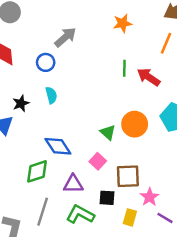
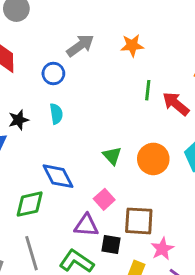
orange star: (123, 23) -> (132, 45), moved
green triangle: (108, 132) -> (112, 156), moved
purple triangle: (73, 184) -> (86, 225), moved
gray line: (43, 212) -> (31, 253), turned -40

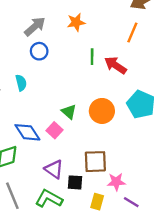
blue circle: (53, 73) -> (39, 51), moved
pink square: (104, 199) -> (55, 130), moved
purple triangle: (86, 225) -> (54, 169), turned 36
pink star: (162, 249) -> (116, 182), turned 30

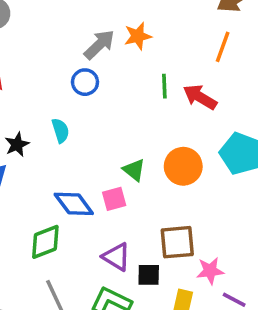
gray arrow: (35, 26) -> (99, 45), moved
pink square: (55, 130) -> (114, 199), turned 35

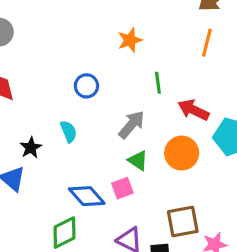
gray arrow: (99, 45) -> (132, 125), moved
red arrow: (200, 97) -> (193, 110), moved

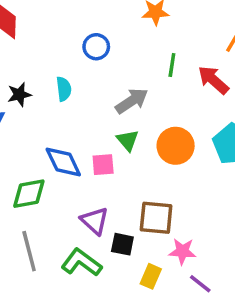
red arrow: (193, 110) -> (213, 80), moved

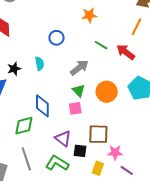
green line: (172, 65) -> (101, 45), turned -64
blue diamond: (63, 162) -> (42, 106), turned 30
pink square: (103, 165) -> (75, 108), moved

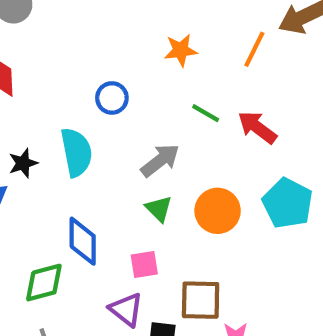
orange line: (137, 27) -> (254, 49), moved
cyan semicircle: (40, 64) -> (76, 152), size x1.6
pink square: (75, 108) -> (144, 265), moved

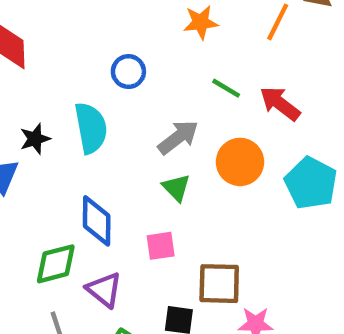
orange circle: (218, 211) -> (240, 162), moved
purple triangle: (126, 310) -> (104, 290), moved

